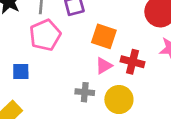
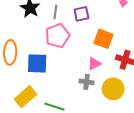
pink triangle: (104, 66) -> (94, 64), moved
blue square: (21, 72) -> (37, 63), size x1.5

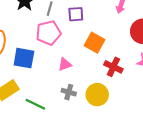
pink triangle: (94, 64) -> (65, 64), moved
gray cross: (87, 82) -> (69, 92), moved

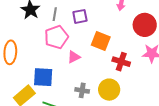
blue square: (24, 58) -> (43, 77), moved
pink triangle: (65, 64) -> (74, 57), moved

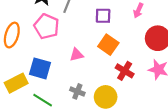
purple square: (80, 16) -> (103, 16), moved
pink pentagon: (56, 37) -> (47, 26), moved, turned 30

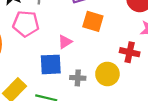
blue square: (40, 68) -> (51, 64), moved
red cross: (125, 71) -> (130, 52), moved

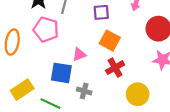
red cross: (130, 52) -> (115, 68), moved, turned 36
yellow circle: (107, 74) -> (138, 94), moved

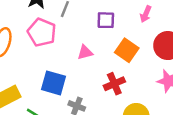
orange square: (110, 41) -> (127, 50), moved
pink triangle: (79, 54) -> (85, 52), moved

